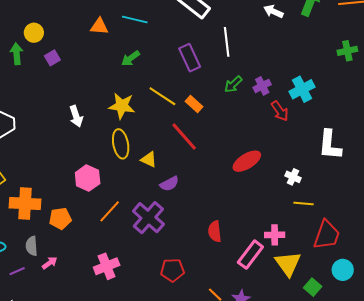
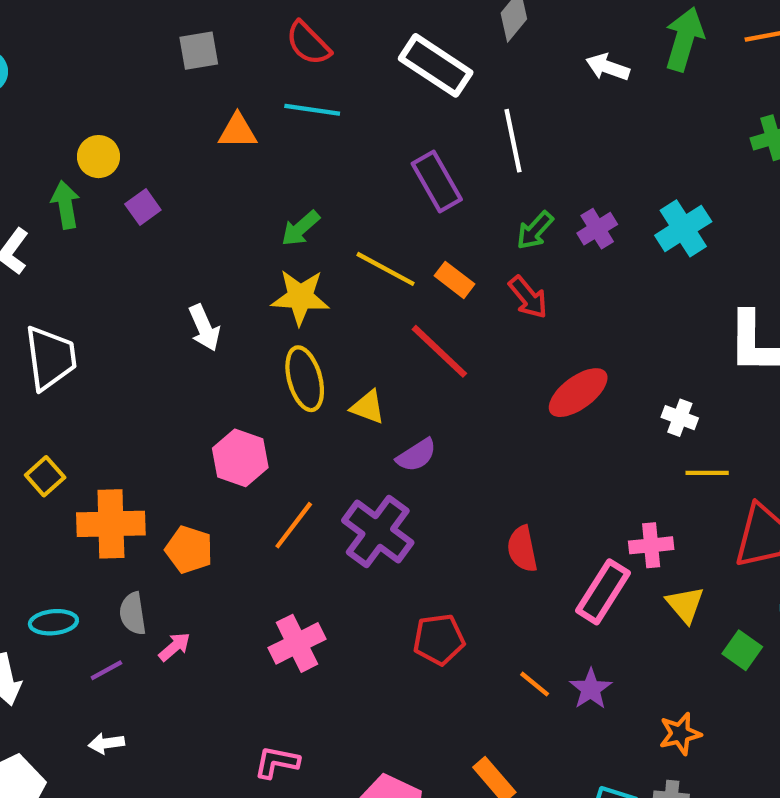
green arrow: (131, 58) -> (300, 228), moved
red arrow: (280, 111) -> (528, 297), moved
orange pentagon: (60, 219) -> (189, 550), turned 30
yellow triangle: (288, 264) -> (685, 605), size x0.7

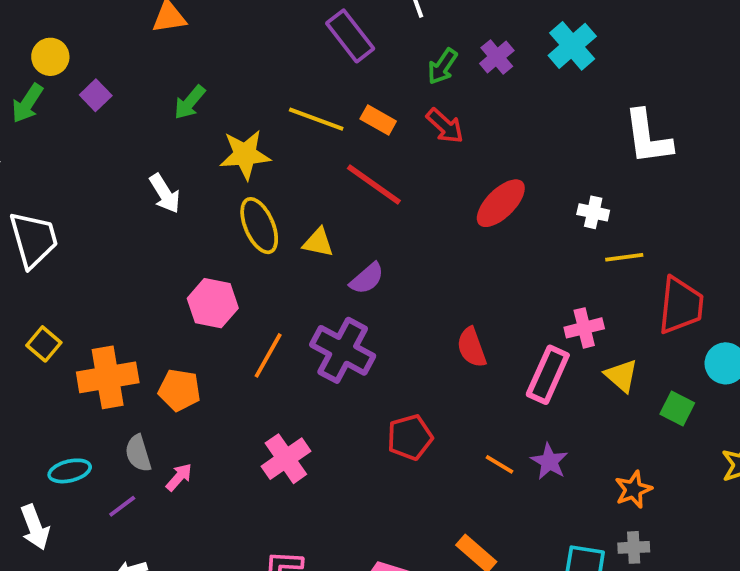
green arrow: (65, 205) -> (27, 103), turned -129
green arrow: (300, 228) -> (190, 102), moved

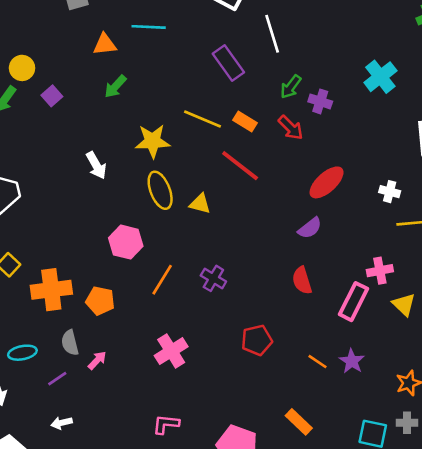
purple cross: (497, 57) -> (320, 101), moved, turned -35
green arrow: (190, 102) -> (115, 86), moved
purple semicircle: (367, 278) -> (310, 228), moved
purple cross: (343, 350) -> (213, 278), size x0.6

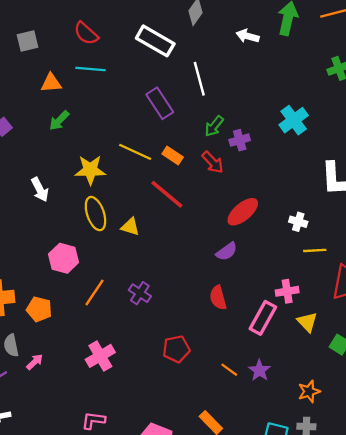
purple cross: (320, 101) -> (240, 140), turned -36

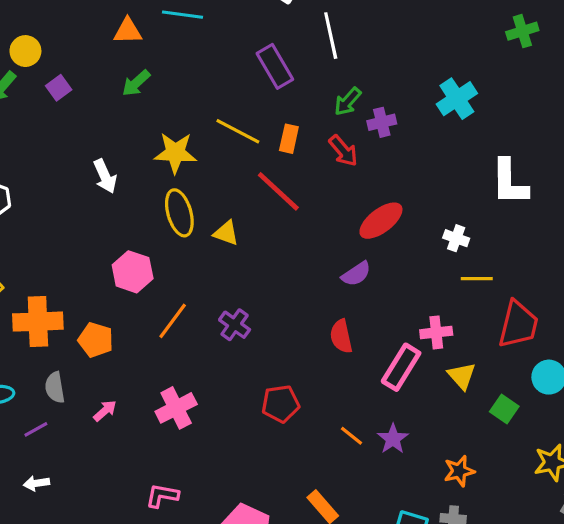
orange rectangle: (173, 155) -> (289, 139), turned 66
pink arrow: (35, 362) -> (105, 411), moved

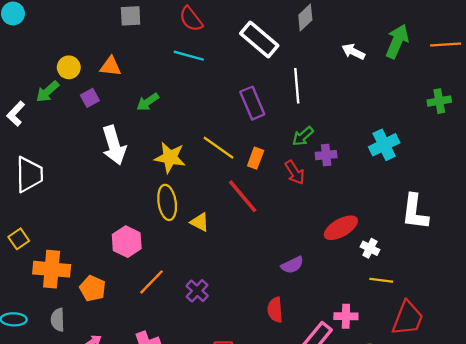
orange triangle: (128, 31) -> (110, 66), moved
white arrow: (105, 176) -> (114, 145), moved, size x1.5
red ellipse: (381, 221) -> (341, 228), moved

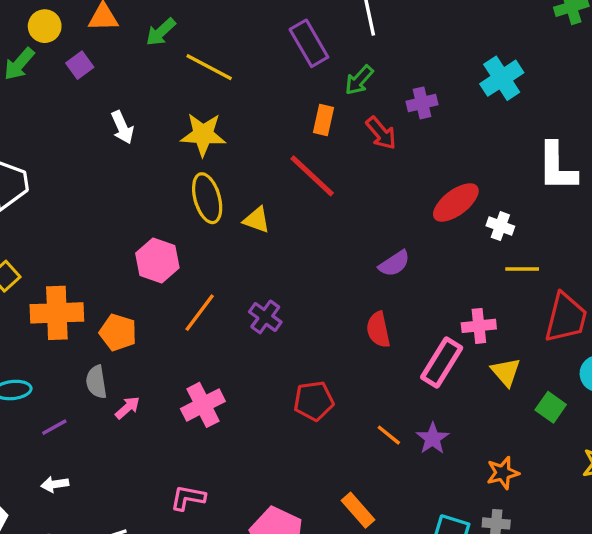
green arrow: (148, 102) -> (161, 32), moved
green arrow: (303, 136) -> (359, 80), moved
white arrow: (114, 145) -> (122, 127), size x0.6
yellow line: (218, 148) -> (209, 67), moved
gray semicircle: (58, 320) -> (96, 382), moved

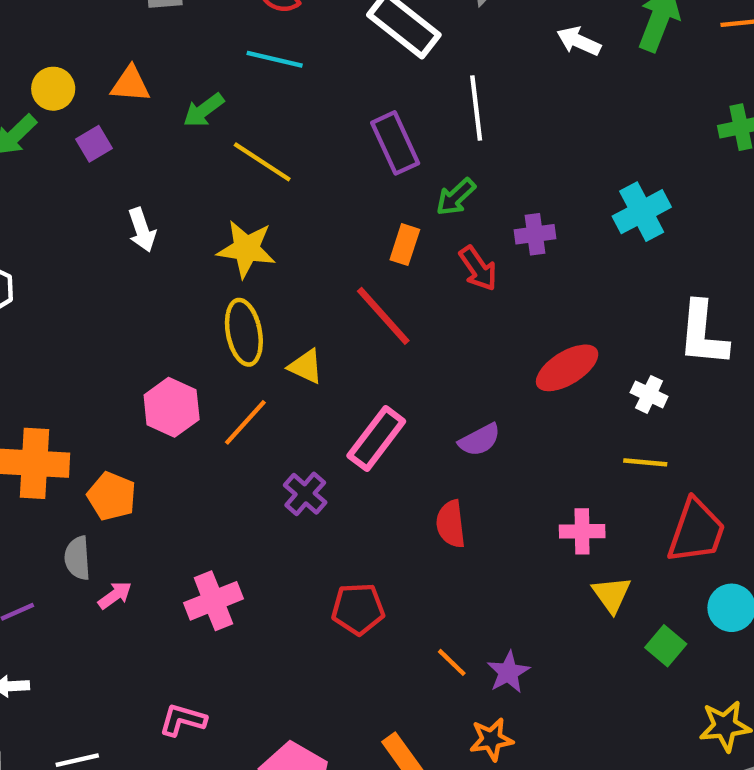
white cross: (500, 226) -> (649, 394), moved
orange line: (200, 313) -> (245, 422), moved
pink rectangle: (442, 363) -> (376, 439), moved
orange star: (503, 473) -> (491, 739), moved

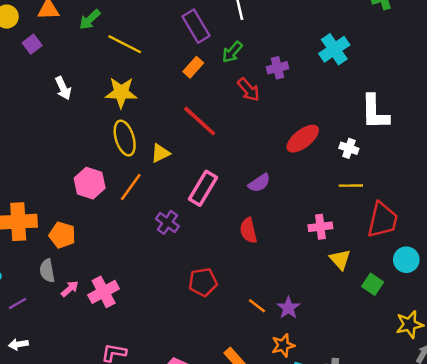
orange rectangle: (405, 245) -> (193, 67), moved, turned 30
yellow triangle: (306, 366) -> (160, 153), turned -45
pink cross: (213, 601) -> (104, 292), moved

